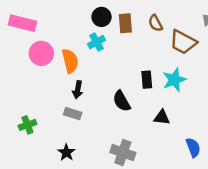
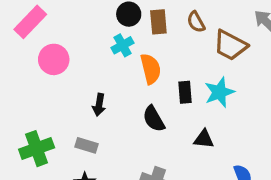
pink rectangle: (22, 23) -> (30, 22), turned -60
orange semicircle: (70, 61) -> (151, 69), moved
gray rectangle: (73, 114) -> (87, 145), moved
green cross: (27, 125) -> (37, 149), size x1.5

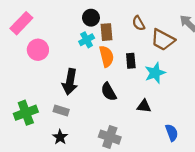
brown rectangle: (158, 22) -> (106, 32), moved
black rectangle: (185, 92) -> (131, 61), moved
black arrow: (99, 105) -> (70, 82), size x1.6

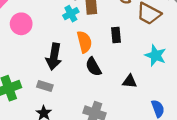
orange semicircle: (106, 56) -> (84, 42), moved
cyan star: (155, 73) -> (156, 55), moved, turned -30

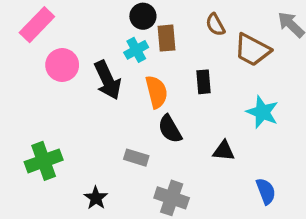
black arrow: (54, 57) -> (108, 80), moved, turned -35
gray rectangle: (45, 86) -> (136, 158), moved

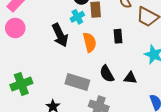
pink circle: (62, 65) -> (15, 28), moved
black semicircle: (170, 129) -> (107, 74), moved
gray rectangle: (136, 158) -> (77, 82), size x1.6

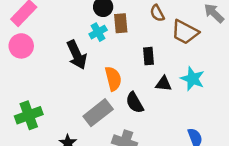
orange semicircle: (90, 42) -> (113, 79), moved
black triangle: (130, 78) -> (164, 84), moved
gray rectangle: (77, 82) -> (98, 113), turned -55

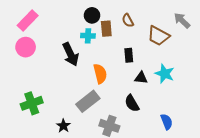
brown semicircle: (157, 13) -> (128, 21), moved
cyan cross: (98, 32) -> (88, 36), turned 32
black semicircle: (135, 103) -> (132, 103), moved

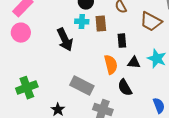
brown rectangle: (106, 29) -> (101, 24), moved
orange semicircle: (100, 74) -> (111, 65), moved
gray rectangle: (88, 101) -> (82, 86), turned 65

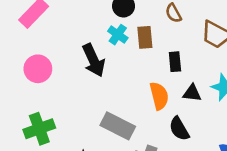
cyan cross: (82, 22) -> (118, 35), turned 32
pink circle: (21, 33) -> (38, 69), moved

